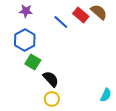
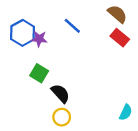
purple star: (26, 11) -> (39, 39), moved
red rectangle: (81, 15) -> (120, 38), moved
blue hexagon: (25, 40) -> (23, 33), moved

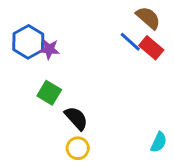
blue line: (72, 26) -> (130, 42), moved

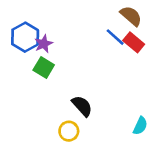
purple star: (49, 49) -> (44, 44), turned -30
green square: (49, 93) -> (44, 68), moved
black semicircle: (76, 118) -> (82, 106), moved

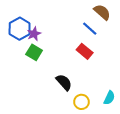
red rectangle: (134, 42) -> (85, 51), moved
yellow circle: (69, 131) -> (81, 102), moved

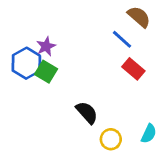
blue hexagon: (20, 29) -> (26, 63), moved
red rectangle: (85, 51) -> (133, 69), moved

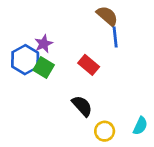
brown semicircle: (139, 17) -> (107, 16), moved
blue line: (122, 39) -> (115, 37), turned 42
red rectangle: (133, 69) -> (89, 65), moved

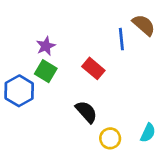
brown semicircle: (107, 16) -> (144, 25), moved
blue hexagon: (25, 60) -> (19, 91), moved

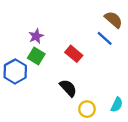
blue line: (121, 39) -> (105, 38), moved, turned -42

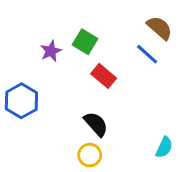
green square: (36, 56) -> (85, 42), moved
yellow circle: (87, 109) -> (90, 155), moved

